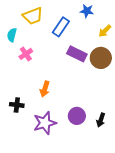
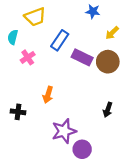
blue rectangle: (61, 27) -> (60, 40), moved
purple circle: (77, 116) -> (82, 149), moved
black arrow: (101, 120) -> (108, 110), moved
purple star: (45, 123) -> (64, 131), moved

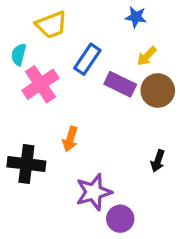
yellow arrow: (112, 33) -> (147, 56), moved
pink cross: (28, 57) -> (40, 84), size x1.6
black cross: (18, 112) -> (26, 164), size x1.6

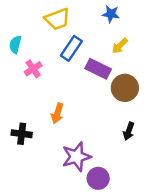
yellow trapezoid: (51, 25) -> (57, 19), moved
pink cross: (40, 84) -> (33, 69), size x0.6
brown circle: (158, 90) -> (125, 88), moved
black cross: (26, 164) -> (22, 134), size x0.7

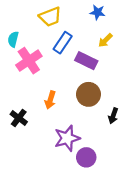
pink cross: (33, 69) -> (29, 61), size x1.6
brown circle: (125, 88) -> (88, 94), moved
black cross: (22, 134) -> (19, 118), turned 30

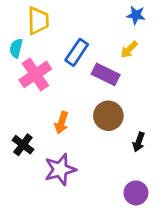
blue star: (97, 12) -> (136, 15), moved
yellow trapezoid: (50, 17) -> (38, 21), moved, turned -70
purple star: (67, 138) -> (60, 169), moved
purple circle: (86, 157) -> (136, 193), moved

